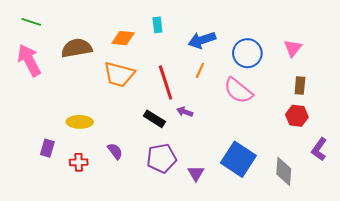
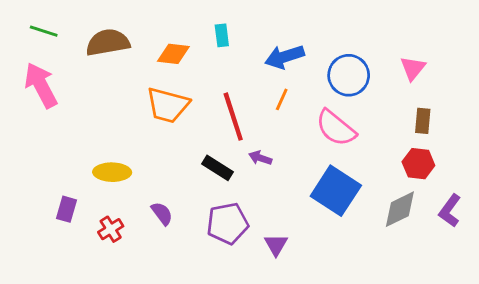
brown semicircle: (77, 48) -> (108, 42), moved
blue square: (238, 159) -> (336, 191), moved
red cross: (79, 162) -> (111, 229), turned -30
gray diamond: (284, 171) -> (400, 209), moved, turned 60

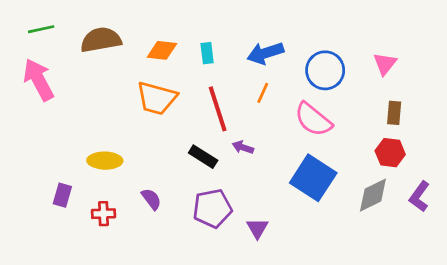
green line: (44, 31) -> (41, 29), turned -30
cyan rectangle: (222, 35) -> (207, 53), moved
red cross: (111, 229) -> (104, 214), turned 30

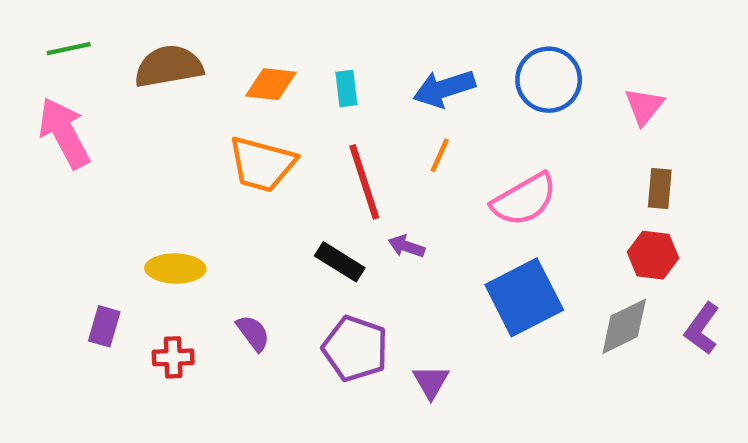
blue circle: (325, 70) -> (549, 80), moved
pink semicircle: (313, 119) -> (524, 200), turned -69
blue square: (313, 178) -> (524, 297), turned 30
purple pentagon: (212, 208) -> (355, 348), turned 30

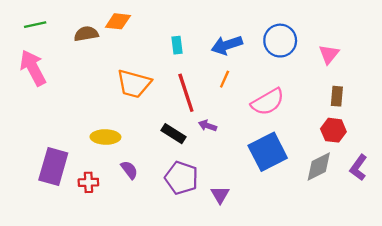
brown semicircle: (169, 66) -> (86, 34), size x0.7
orange diamond: (271, 84) -> (118, 21), moved
yellow ellipse: (175, 269) -> (105, 137), moved
purple rectangle: (104, 326) -> (53, 166), size x1.8

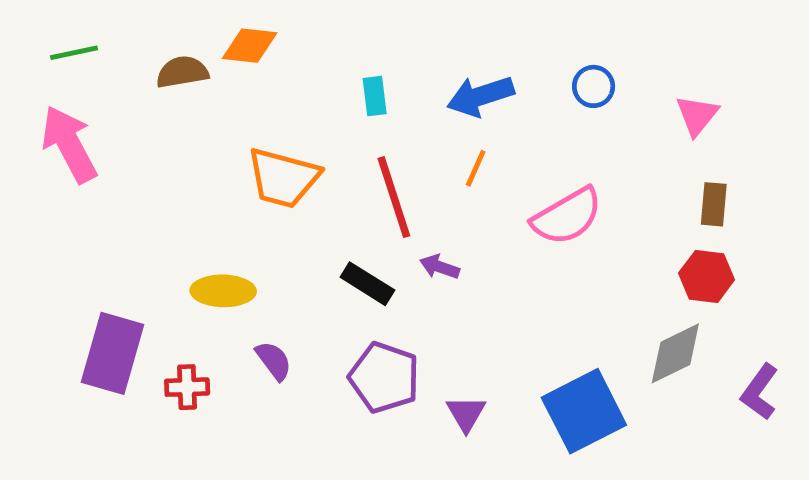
blue circle: (280, 41) -> (594, 86), size x0.6
blue square: (268, 152) -> (584, 411), moved
purple L-shape: (358, 168) -> (759, 392), moved

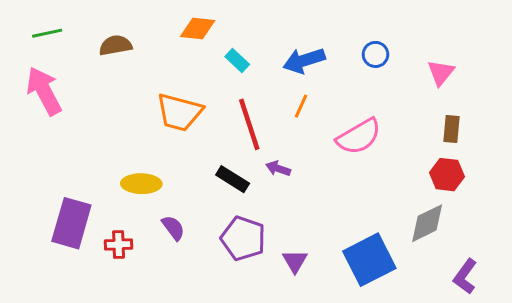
orange diamond: (250, 46) -> (198, 29), moved
cyan rectangle: (375, 96) -> (237, 61), turned -40
purple L-shape: (759, 392) -> (465, 276), moved

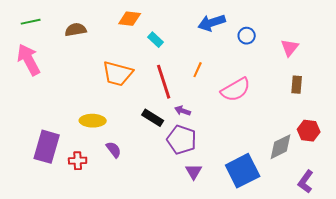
blue arrow: (304, 61) -> (212, 23), moved
red hexagon: (447, 175) -> (309, 131), moved
purple pentagon: (243, 238) -> (182, 140), moved

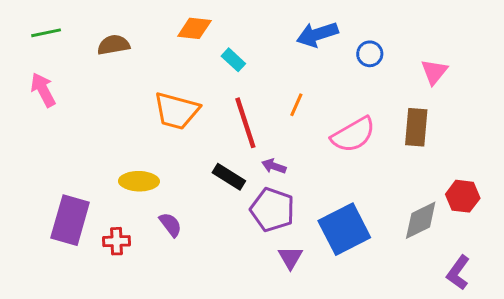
pink arrow: (29, 60) -> (43, 90), size x0.7
brown rectangle: (297, 85) -> (416, 127), moved, size x1.4
blue square: (243, 171) -> (344, 229), moved

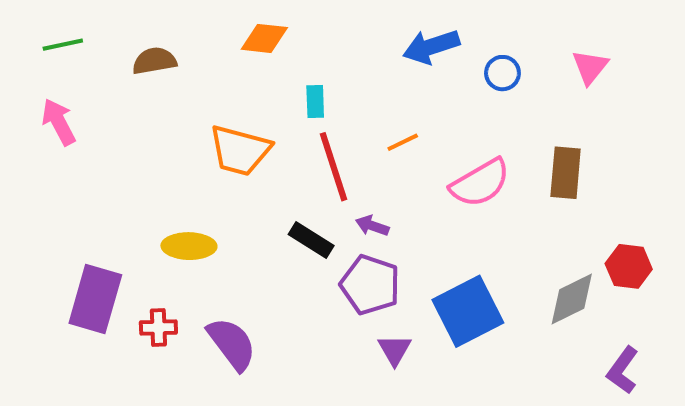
cyan rectangle: (233, 60) -> (315, 102), moved, turned 45
pink triangle: (434, 72) -> (590, 67), moved
orange line: (296, 105) -> (403, 142), turned 40
purple semicircle: (170, 225) -> (232, 344), moved, size x1.6

